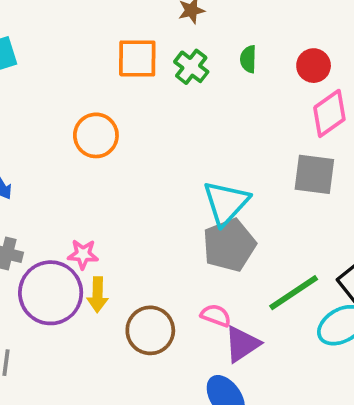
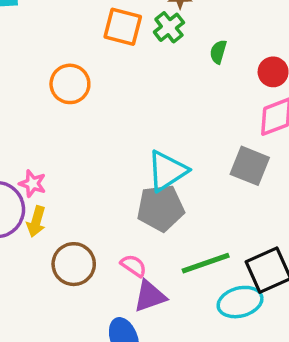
green cross: (191, 67) -> (169, 27), moved

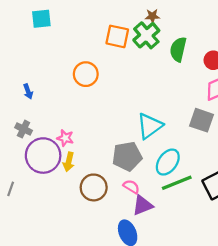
green cross: (169, 27) -> (146, 35), size x1.4
green semicircle: (218, 52) -> (178, 49), size x1.6
gray pentagon: (161, 208) -> (127, 156), moved
cyan ellipse: (240, 302) -> (168, 162), moved, turned -36

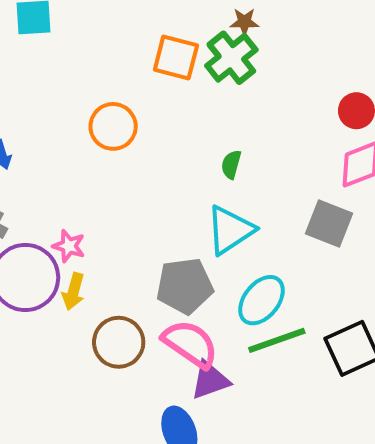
green semicircle: (178, 49) -> (231, 164), moved, size x0.6
pink semicircle: (131, 187) -> (190, 344), size x1.8

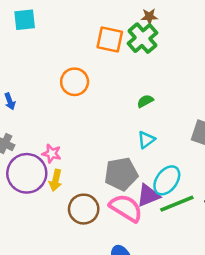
green semicircle: (231, 164) -> (145, 101), turned 49
cyan triangle: (230, 230) -> (146, 140), size x0.6
purple triangle: (210, 380) -> (148, 195), moved

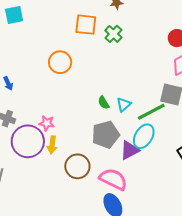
green cross: (142, 38) -> (113, 34), moved, size x0.7
green semicircle: (145, 101) -> (104, 103), moved, turned -88
green line: (177, 204) -> (151, 112), moved
pink semicircle: (126, 208) -> (113, 179), moved

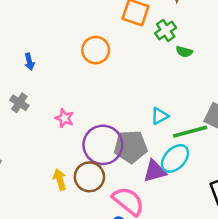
green semicircle: (104, 103) -> (184, 52), moved, turned -56
purple circle: (28, 141) -> (103, 145), moved
yellow arrow: (52, 145) -> (60, 180), moved, turned 144

